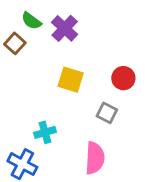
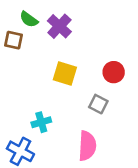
brown square: (15, 43) -> (14, 40), turned -30

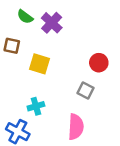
brown square: (14, 40) -> (12, 46), moved
yellow square: (65, 74) -> (40, 64), moved

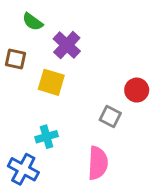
purple cross: (52, 23) -> (67, 45), moved
red circle: (99, 63) -> (137, 90), moved

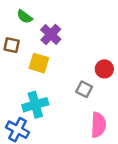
cyan cross: (47, 137) -> (35, 105), size x1.5
pink semicircle: (98, 163) -> (98, 125), moved

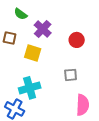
red circle: (104, 69) -> (77, 40), moved
gray square: (84, 89) -> (71, 75), turned -32

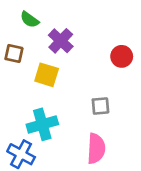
red circle: (77, 40) -> (122, 56), moved
pink semicircle: (83, 105) -> (96, 149), moved

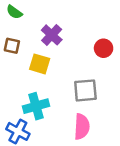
green semicircle: (30, 20) -> (14, 12), moved
gray square: (100, 106) -> (85, 90), size x1.5

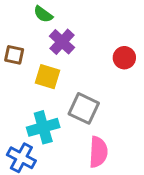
green semicircle: (14, 12) -> (43, 14), moved
gray square: (85, 90) -> (84, 108), moved, turned 30

